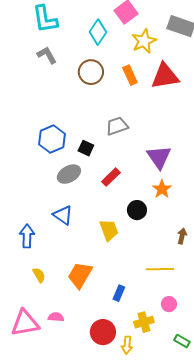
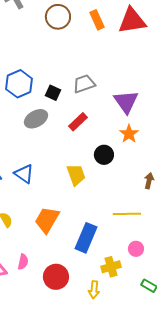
gray trapezoid: (117, 126) -> (84, 84), moved
blue triangle: (63, 215) -> (24, 174), moved
blue rectangle: (119, 293) -> (86, 238), size x1.8
pink semicircle: (56, 317) -> (23, 262), turned 98
red circle: (103, 332) -> (56, 277), moved

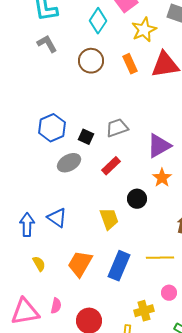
purple triangle: (126, 102) -> (159, 146), turned 36
blue rectangle: (86, 238) -> (119, 266), moved

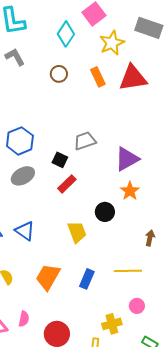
brown circle: (91, 61) -> (59, 74), size x0.7
black square: (86, 137) -> (60, 160), moved
gray ellipse: (69, 163) -> (23, 176), moved
red rectangle: (111, 166) -> (67, 184), moved
blue rectangle: (119, 266) -> (87, 279), size x0.7

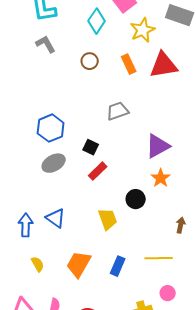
gray trapezoid: (85, 141) -> (118, 111), moved

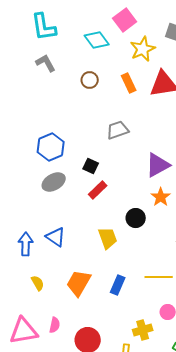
cyan diamond: (97, 21) -> (97, 40), turned -70

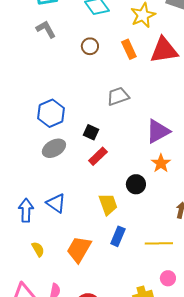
blue rectangle: (118, 285) -> (118, 236), moved

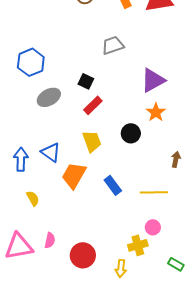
blue hexagon: (51, 113) -> (31, 62), moved
yellow trapezoid: (108, 204) -> (92, 141), moved
blue rectangle: (118, 236) -> (113, 185), turned -60
orange trapezoid: (79, 249) -> (74, 175), moved
pink circle: (168, 278) -> (153, 227), moved

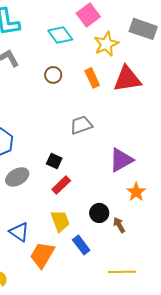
orange star: (156, 112) -> (136, 192), moved
brown arrow: (176, 159) -> (119, 225), moved, turned -42
blue rectangle: (113, 185) -> (81, 245), moved

